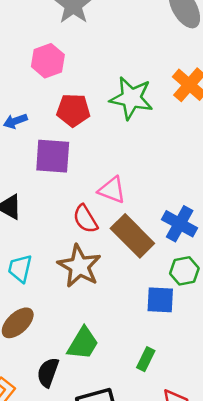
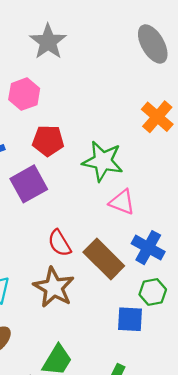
green star: (131, 98) -> (103, 161), moved
purple square: (53, 156) -> (29, 184), turned -33
pink triangle: (112, 190) -> (122, 202), moved

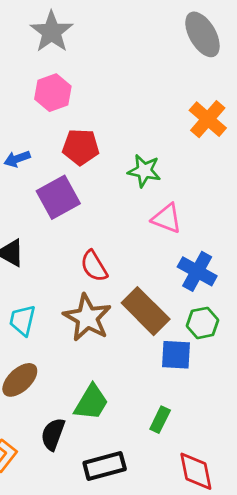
gray star: (48, 42) -> (52, 32), moved
green star: (103, 161) -> (144, 171), size x0.7
brown rectangle: (104, 259) -> (146, 311), moved

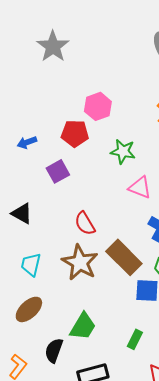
pink hexagon: (53, 93) -> (98, 106), moved
purple square: (58, 197) -> (58, 171), size x0.7

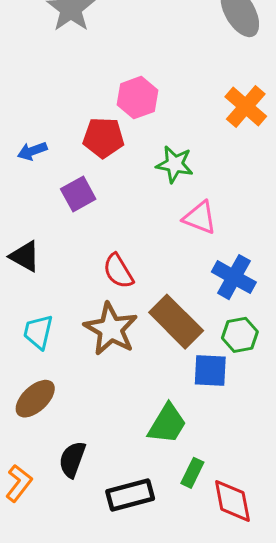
green trapezoid: (83, 326) -> (167, 424), moved
green rectangle: (135, 339) -> (192, 473), moved

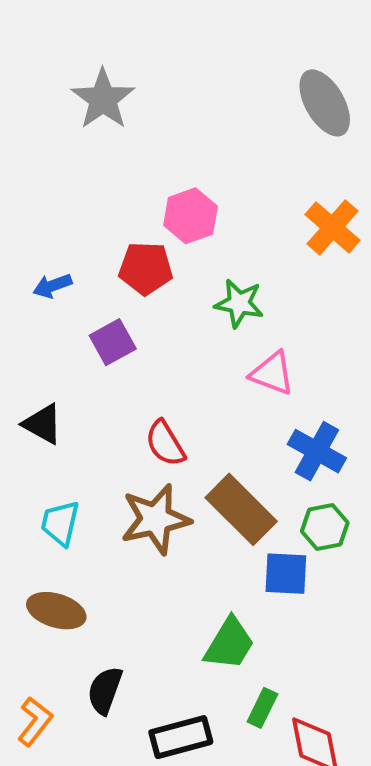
brown star: (111, 329) -> (155, 519), turned 30
brown ellipse: (35, 399) -> (56, 611), turned 60

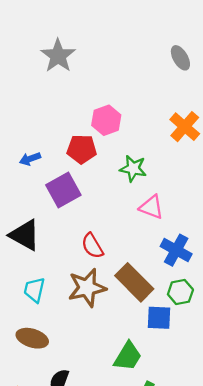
gray ellipse: (325, 103) -> (180, 58), size x0.7
purple square: (113, 342) -> (63, 190), size x1.4
black triangle: (43, 424) -> (25, 235), size x1.4

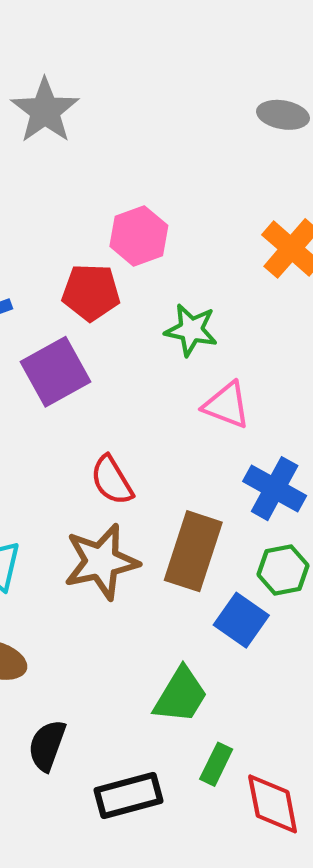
gray ellipse: (180, 58) -> (283, 115), turned -50
brown rectangle: (134, 282) -> (193, 551), turned 63
blue square: (159, 318) -> (241, 620), turned 32

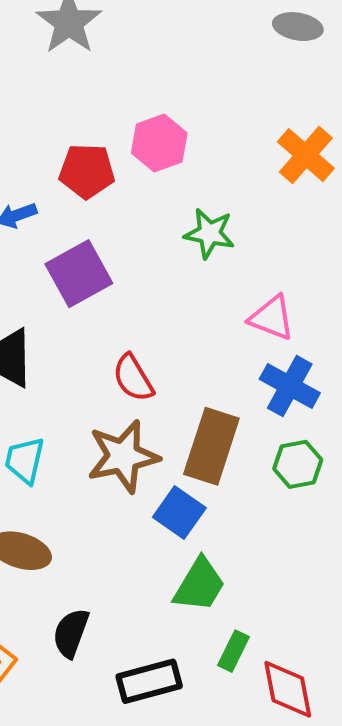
red pentagon: (91, 292) -> (87, 171), moved
pink triangle: (227, 405) -> (272, 318), moved
blue square: (241, 620) -> (179, 513), moved

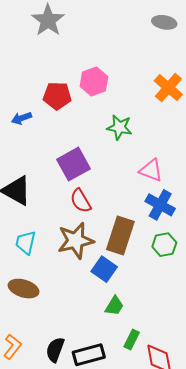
purple square: (79, 274) -> (74, 164), moved
green trapezoid: (199, 585) -> (114, 306), size x0.7
black semicircle: (71, 633) -> (55, 350), moved

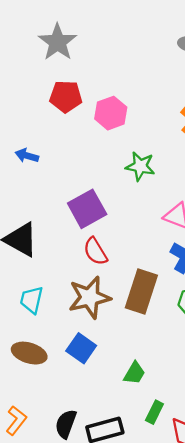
red pentagon: (57, 96) -> (66, 97), moved
blue arrow: (21, 118) -> (27, 156), turned 36
blue square: (104, 269) -> (81, 348), moved

